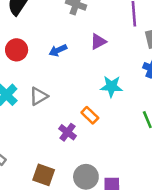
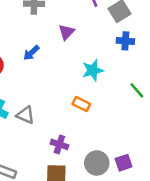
gray triangle: (39, 96) -> (26, 115), moved, turned -48
purple cross: (68, 132) -> (59, 144), moved

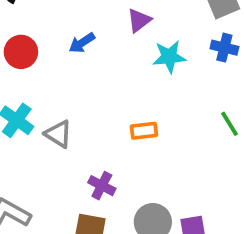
cyan star: (93, 70) -> (169, 57), moved
orange rectangle: (81, 104) -> (144, 131), turned -42

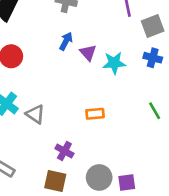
purple triangle: (139, 20) -> (88, 53), moved, turned -36
blue arrow: (82, 43) -> (66, 41), moved, turned 150

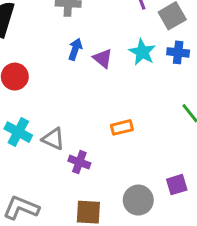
cyan star: (114, 63) -> (142, 52), moved, turned -30
purple cross: (64, 151) -> (79, 162), moved
purple square: (127, 182) -> (177, 185), moved

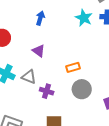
purple triangle: (103, 58) -> (39, 51), moved
gray circle: (138, 200) -> (82, 89), moved

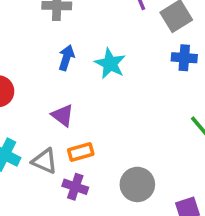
cyan star: (84, 18) -> (110, 64), moved
orange rectangle: (73, 67) -> (81, 152), moved

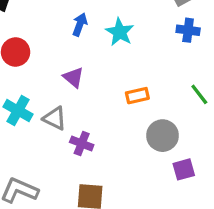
orange rectangle: (81, 152) -> (137, 96), moved
gray circle: (137, 184) -> (163, 136), moved

